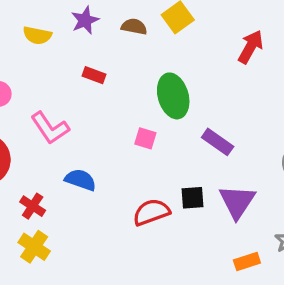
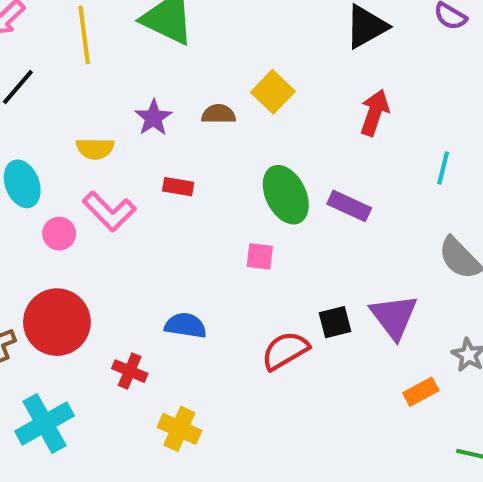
pink L-shape: (50, 128) -> (109, 211), moved
purple rectangle: (218, 142) -> (349, 206), moved
yellow cross: (34, 247) -> (179, 429), moved

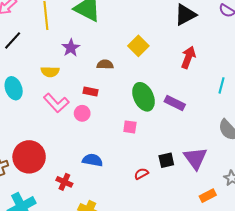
brown semicircle: (219, 114) -> (105, 64), moved
purple star: (153, 118) -> (71, 48), moved
pink circle: (59, 234) -> (82, 113), moved
red semicircle: (285, 351) -> (141, 174), size x0.6

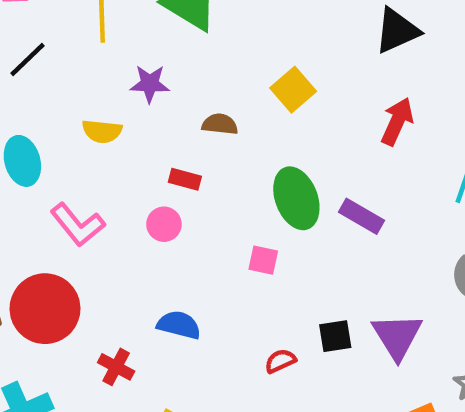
purple star: (71, 48) -> (150, 84), turned 30
pink L-shape: (56, 103) -> (78, 225), moved

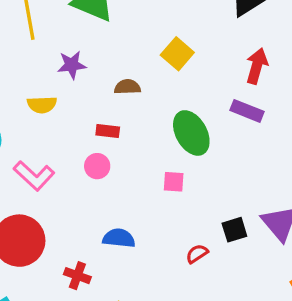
purple rectangle: (362, 216) -> (247, 111), moved

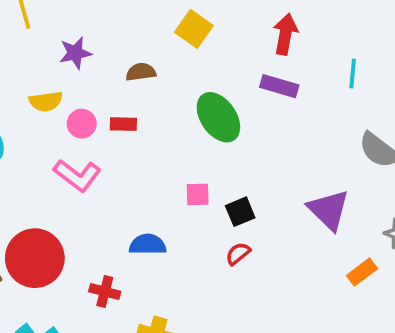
pink circle: (97, 166) -> (82, 124), moved
pink L-shape: (34, 176) -> (77, 175), moved
pink square: (174, 182) -> (198, 194), moved
black square: (234, 230) -> (240, 212), moved

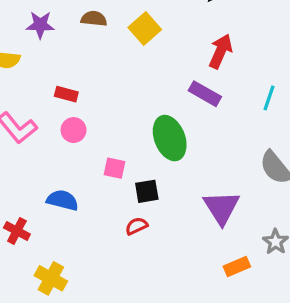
brown semicircle: (141, 72) -> (94, 19), moved
green ellipse: (218, 117) -> (170, 138), moved
pink circle: (82, 124) -> (74, 130), moved

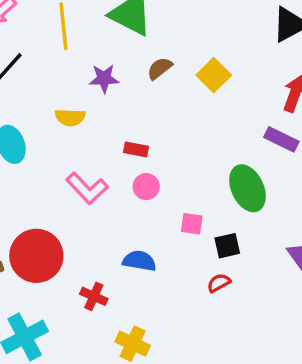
brown semicircle: (94, 19) -> (160, 68), turned -40

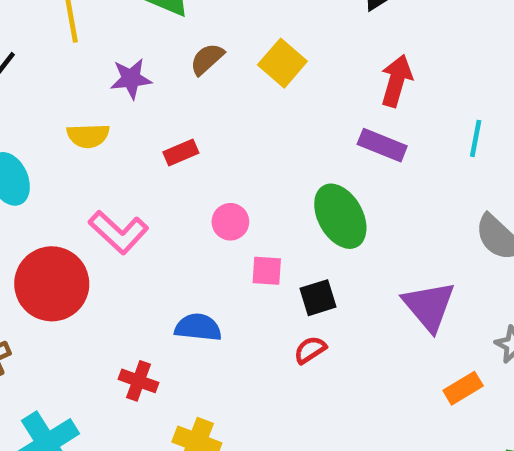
red rectangle: (136, 149) -> (181, 153), moved, turned -30
pink circle: (146, 187) -> (230, 222), moved
red circle: (36, 256) -> (52, 284), moved

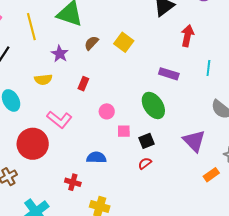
purple star: (131, 79) -> (60, 54), turned -30
red arrow: (396, 81) -> (187, 36), moved
red rectangle: (181, 153) -> (83, 84), turned -40

